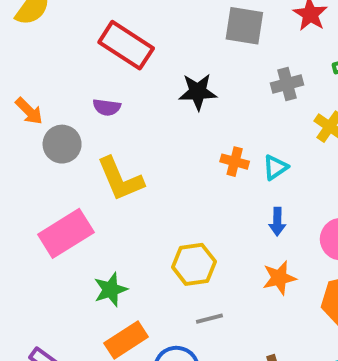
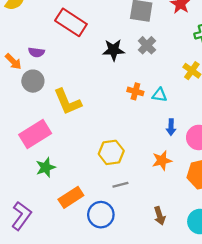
gray cross: (287, 84) -> (147, 45), moved, turned -30
purple semicircle: (107, 107) -> (36, 52), moved
cyan triangle: (275, 167) -> (160, 95), turned 42
blue arrow: (277, 222) -> (171, 127), moved
green star: (111, 290) -> (46, 167), moved

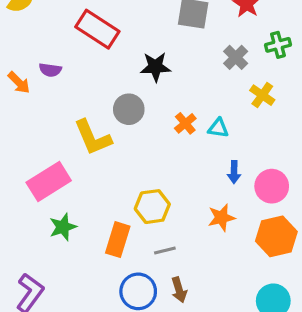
gray cross: (147, 45) -> (236, 57), moved
gray circle: (33, 81) -> (129, 109), moved
orange cross: (135, 91) -> (185, 123), turned 35
orange rectangle: (71, 197) -> (118, 240), moved, turned -40
brown arrow: (160, 216) -> (179, 290), moved

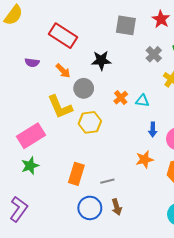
orange arrow: (19, 83) -> (63, 71), moved
yellow hexagon: (152, 207) -> (90, 122), moved
green star: (63, 227) -> (30, 166), moved

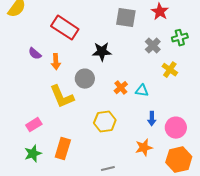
purple semicircle: (32, 63) -> (35, 54), turned 32
orange arrow: (63, 71) -> (56, 62), moved, turned 42
yellow hexagon: (90, 122) -> (105, 122), moved
pink rectangle: (31, 136) -> (34, 125), size x0.6
orange rectangle: (76, 174) -> (63, 149), moved

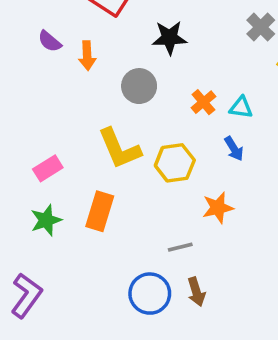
yellow L-shape: (62, 97) -> (119, 149), moved
blue arrow: (152, 119) -> (234, 149), moved, turned -32
orange star: (144, 148) -> (218, 208), moved

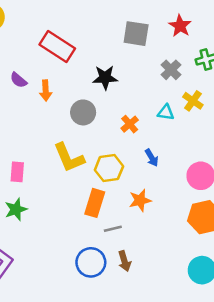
cyan triangle: (241, 108) -> (166, 112), moved
pink rectangle: (48, 168) -> (17, 172), turned -54
orange rectangle: (100, 211) -> (95, 203), moved

